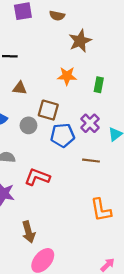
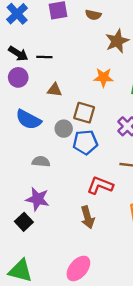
blue pentagon: (63, 135) -> (85, 142), moved
red L-shape: (37, 177) -> (100, 185), moved
brown arrow: (28, 232) -> (88, 217), moved

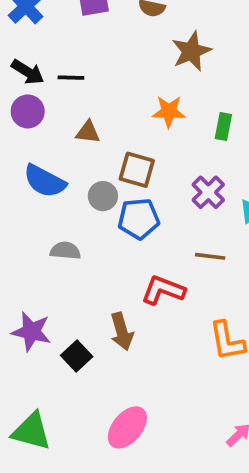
purple star: (38, 199) -> (31, 332), moved
brown arrow: (88, 217) -> (122, 332), moved
black square: (24, 222) -> (77, 356), moved

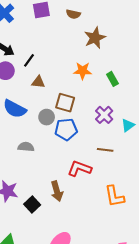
black line: (71, 78) -> (29, 60), moved, turned -56
green rectangle: (223, 126) -> (112, 79), turned -40

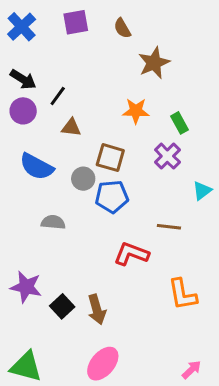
brown semicircle: (73, 14) -> (122, 28), turned 48
purple cross: (104, 115) -> (167, 156), moved
brown arrow: (57, 191) -> (97, 309), moved

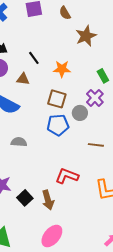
black line: (58, 96) -> (34, 58), moved, turned -72
orange star: (136, 111) -> (62, 69), moved
brown triangle: (71, 127) -> (23, 79), moved
gray circle: (83, 179) -> (80, 113), moved
red L-shape: (131, 254) -> (67, 176), moved

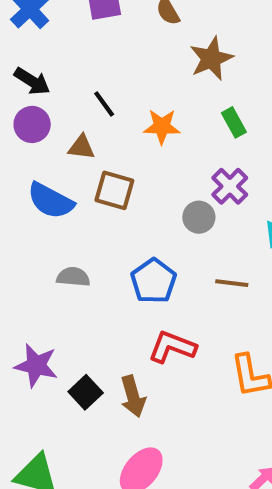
green rectangle: (103, 76) -> (234, 122), moved
brown square: (57, 99) -> (114, 190), moved
blue pentagon: (58, 125) -> (154, 281), moved, turned -30

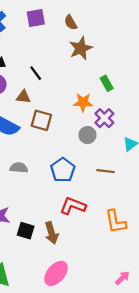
brown star: (211, 59) -> (81, 48), moved
orange star: (162, 127) -> (83, 102), moved
black square: (86, 392) -> (26, 231), turned -30

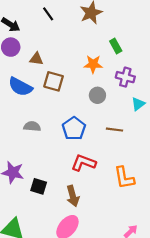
black line: (36, 73) -> (48, 14), moved
purple cross: (104, 118) -> (125, 77), moved, turned -30
brown arrow: (51, 233) -> (73, 196), moved

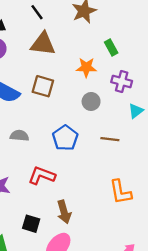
brown triangle: (36, 59) -> (43, 44), moved, size x1.6
red L-shape: (84, 163) -> (42, 176), moved
black square: (39, 186) -> (31, 224), moved

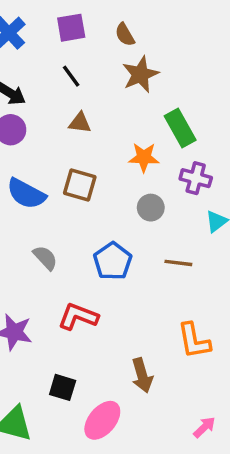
brown triangle: (43, 44) -> (80, 123), size x0.6
green rectangle: (111, 47) -> (180, 128), size x1.5
gray semicircle: (19, 136) -> (45, 258), turned 42
brown arrow: (64, 212) -> (142, 375), moved

